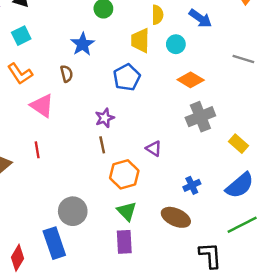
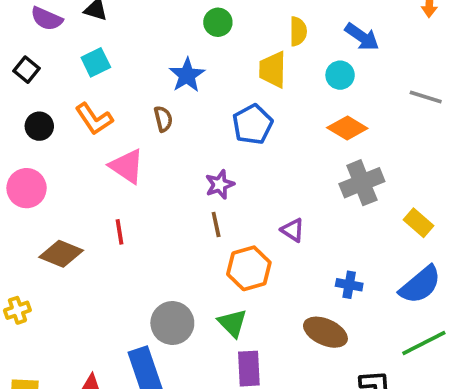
cyan circle: (176, 44) -> (340, 75), moved
blue cross: (192, 185) -> (349, 285), turned 35
green triangle: (127, 211) -> (232, 323), moved

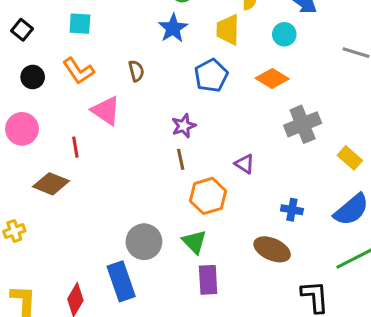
cyan square: (96, 62) -> (80, 24), turned 30
blue star: (187, 75) -> (173, 28), moved
orange diamond: (347, 128) -> (272, 79), moved
red line: (119, 232) -> (75, 147), moved

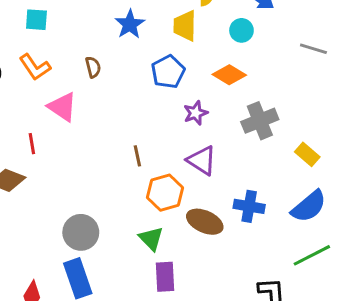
purple star: (184, 126) -> (196, 113), moved
purple triangle: (245, 164) -> (202, 160), size x1.5
blue cross: (292, 210) -> (249, 206), size x1.4
gray circle: (144, 242) -> (81, 232), moved
brown ellipse: (272, 249) -> (205, 222), moved

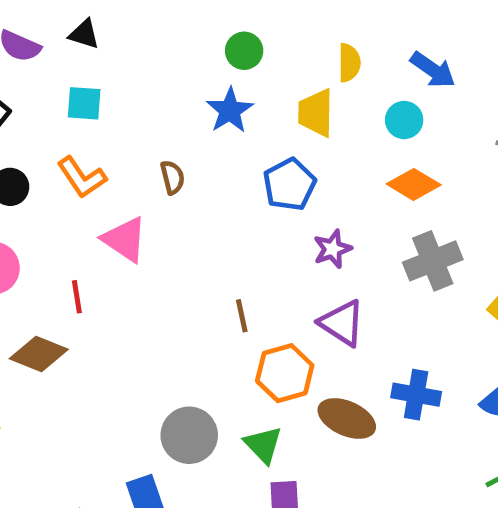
orange diamond: (229, 75) -> (414, 184), moved
gray circle: (81, 232) -> (189, 435), moved

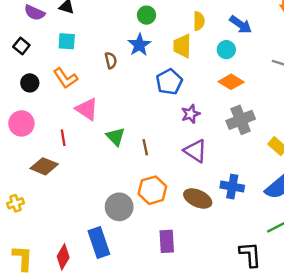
brown semicircle: (172, 177) -> (111, 60), moved
orange hexagon: (285, 373) -> (152, 190), moved
green triangle: (263, 445) -> (116, 137), moved

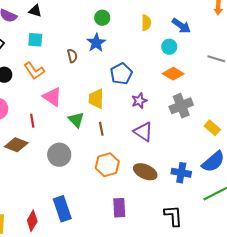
yellow trapezoid: (182, 46) -> (96, 99), moved
blue cross: (232, 187) -> (181, 173), moved
gray circle: (119, 207) -> (59, 155), moved
black L-shape: (250, 254) -> (173, 216), moved

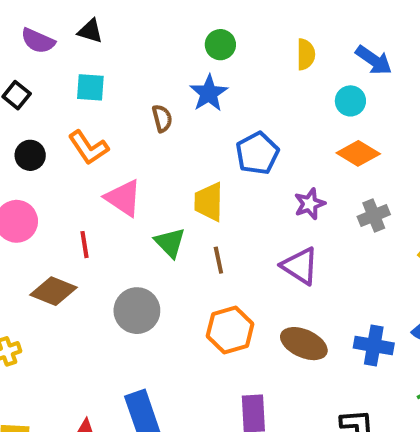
purple star: (139, 101) -> (310, 204), moved
gray cross: (181, 106) -> (374, 215), size x0.7

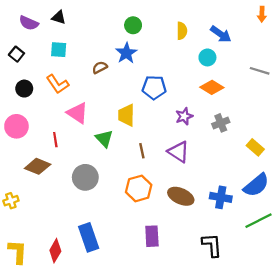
brown semicircle: (162, 118) -> (100, 67), turned -104
blue pentagon: (257, 153) -> (154, 87), turned 30
brown line: (218, 260) -> (142, 151), moved

